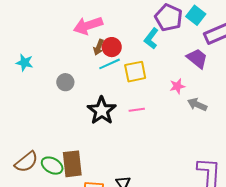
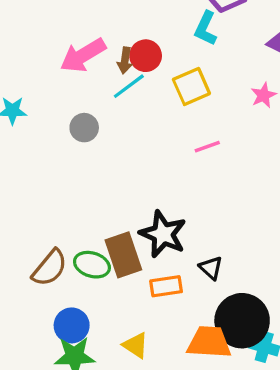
pink arrow: (88, 26) -> (83, 55), moved
cyan line: (110, 64) -> (129, 86), moved
black star: (102, 111) -> (163, 234), moved

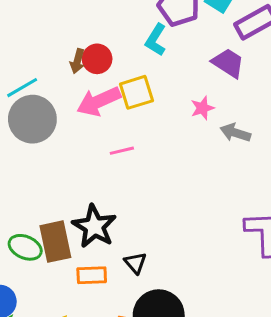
pink arrow: (83, 55) -> (99, 101), moved
cyan line: (129, 86) -> (22, 88), moved
gray circle: (84, 128) -> (32, 119), size x1.8
pink line: (207, 147) -> (122, 151), moved

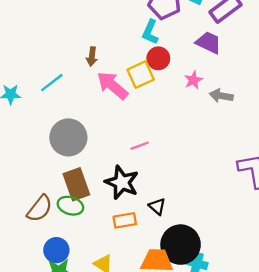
red circle: (97, 59) -> (158, 58), moved
pink arrow: (99, 101) -> (112, 85), turned 72
gray circle: (32, 119) -> (68, 137), moved
pink line: (122, 151) -> (140, 146), moved
brown rectangle: (55, 242) -> (76, 184), moved

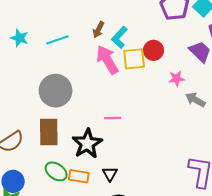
cyan L-shape: (150, 32) -> (119, 37), moved
green ellipse: (70, 206) -> (56, 171), moved

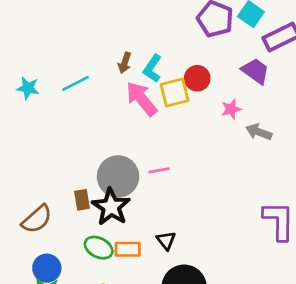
gray circle: (56, 91) -> (118, 176), moved
brown rectangle: (49, 132) -> (82, 200), size x0.6
black star: (87, 144) -> (111, 207), moved

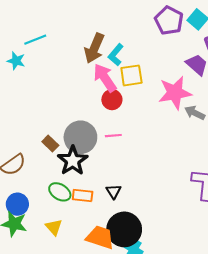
brown arrow: (125, 63) -> (94, 48), size x1.8
red circle: (197, 78) -> (112, 100), moved
cyan line: (76, 83) -> (35, 40), moved
pink star: (231, 109) -> (175, 93), size x2.0
brown rectangle: (82, 200) -> (50, 143), moved, turned -42

